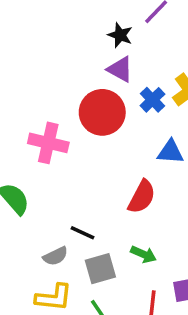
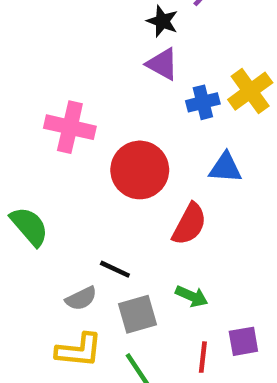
blue cross: (153, 100) -> (203, 102), turned 30
red circle: (102, 112) -> (140, 170), moved
pink cross: (48, 143) -> (70, 127), moved

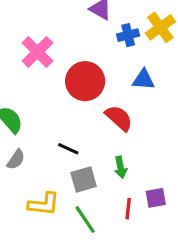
pink cross: (70, 127) -> (37, 52), turned 32
red semicircle: (189, 224) -> (119, 118), turned -76
green arrow: (192, 296) -> (120, 167), turned 55
gray semicircle: (81, 298) -> (16, 160), moved, turned -30

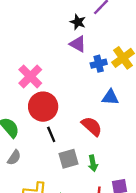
red circle: (85, 81) -> (43, 107), moved
black line: (68, 149) -> (51, 134), moved, turned 42
gray square: (84, 179) -> (69, 159), moved

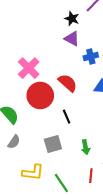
red semicircle: (92, 126) -> (68, 83), moved
black line: (51, 134) -> (67, 117), moved
gray square: (69, 159) -> (53, 144), moved

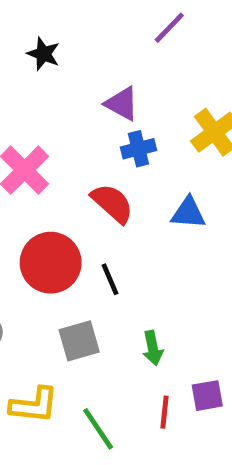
black star: (72, 19) -> (44, 54), moved
blue cross: (91, 57) -> (138, 149), moved
red circle: (40, 95) -> (51, 263), moved

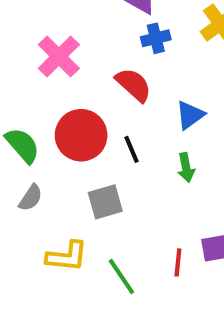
blue triangle: (188, 213) -> (190, 115), moved, turned -40
green arrow: (153, 348) -> (186, 168), moved

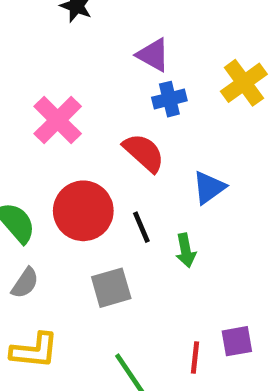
green arrow: (186, 168) -> (186, 250), moved
yellow L-shape: (67, 256) -> (34, 351), moved

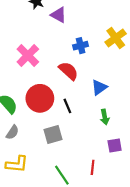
purple triangle: (153, 55) -> (59, 15), moved
green arrow: (186, 250) -> (105, 117), moved
purple square: (237, 341) -> (115, 146), moved

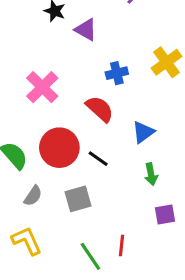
black line: (67, 106) -> (98, 159), turned -32
gray semicircle: (12, 132) -> (33, 196), moved
yellow L-shape: (17, 164) -> (27, 241), turned -120
red line: (93, 167) -> (121, 245), moved

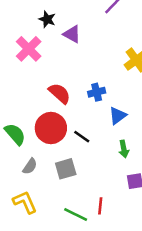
blue cross: (117, 73) -> (97, 92), moved
pink cross: (42, 87) -> (29, 49), moved
red semicircle: (100, 109) -> (60, 93), moved
green line: (90, 256) -> (76, 214), turned -30

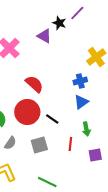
black star: (47, 19) -> (59, 23), moved
blue cross: (97, 92) -> (80, 81), moved
red line: (100, 206) -> (70, 144), moved

